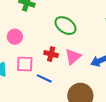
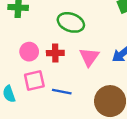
pink circle: (15, 37) -> (29, 52), moved
red cross: (51, 54) -> (55, 53), moved

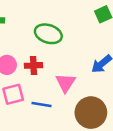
pink triangle: (89, 57) -> (66, 83), moved

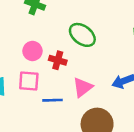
blue line: (41, 105) -> (52, 100), turned -30

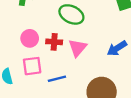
pink triangle: (83, 87) -> (78, 48), moved

